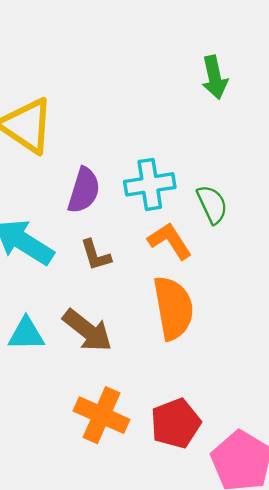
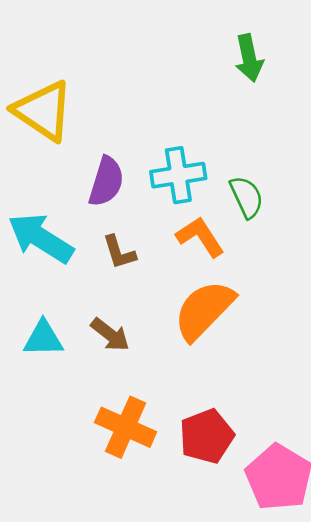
orange semicircle: (173, 308) -> (204, 310), turned -126
brown arrow: (87, 330) -> (110, 335), size x0.7

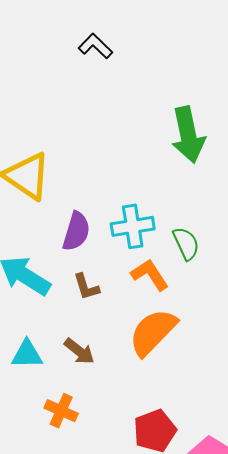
green arrow: (249, 58) -> (188, 135), size x1.5
orange cross: (126, 427) -> (61, 411), moved, size x0.7

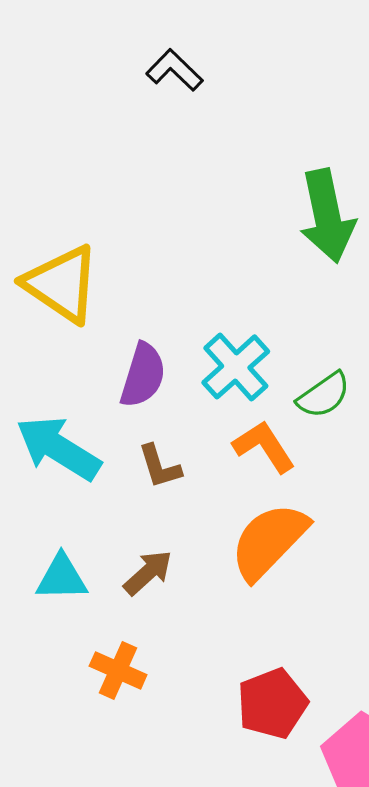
cyan cross: (133, 226) -> (236, 367), turned -33
green semicircle: (186, 244) -> (324, 395), turned 80
brown arrow: (79, 351) -> (148, 573), turned -80

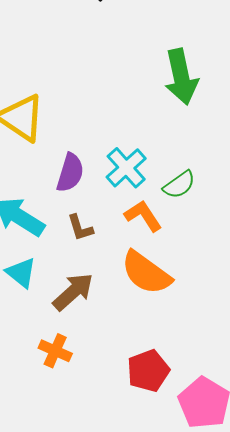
orange semicircle: (269, 541) -> (146, 273), turned -98
brown arrow: (148, 573) -> (73, 292), size x1.4
cyan triangle: (62, 578) -> (21, 273), moved, turned 40

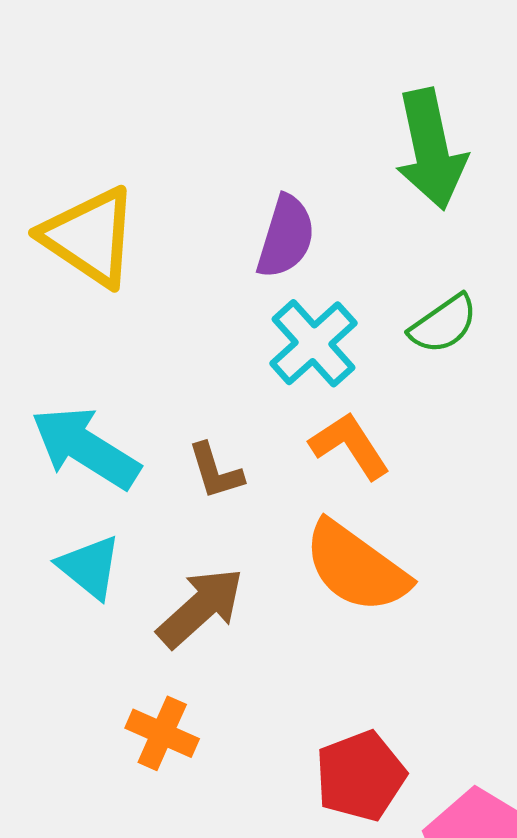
purple semicircle: (70, 173) -> (286, 237), moved
green semicircle: (179, 185) -> (444, 324), moved

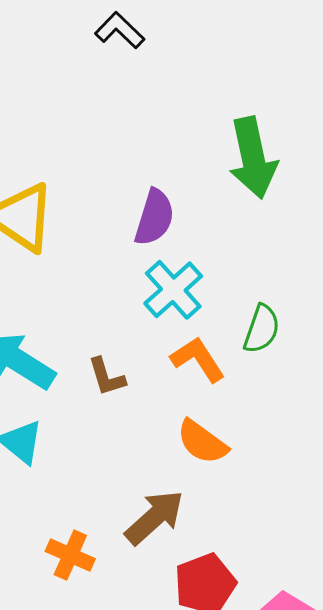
green semicircle: (444, 324) -> (262, 329), moved, turned -36
orange semicircle: (356, 567) -> (202, 442), size x0.7
brown arrow: (201, 608) -> (154, 517), moved

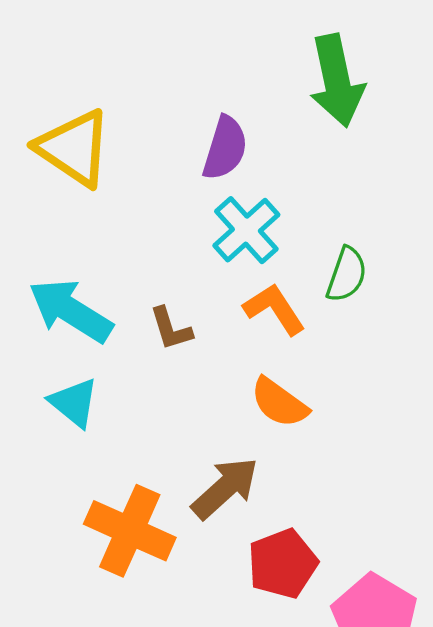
orange cross: (70, 555) -> (130, 531), size x1.6

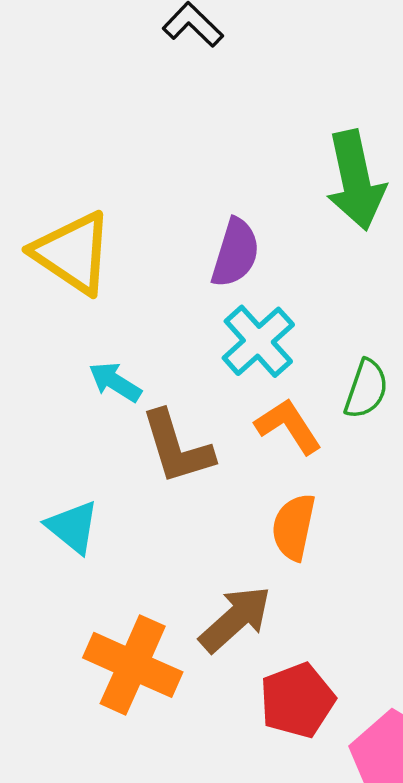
cyan arrow: (71, 311) -> (115, 382), moved, size x0.6
brown L-shape: (171, 329) -> (177, 447), size x1.6
orange semicircle: (279, 403) -> (294, 527), turned 66

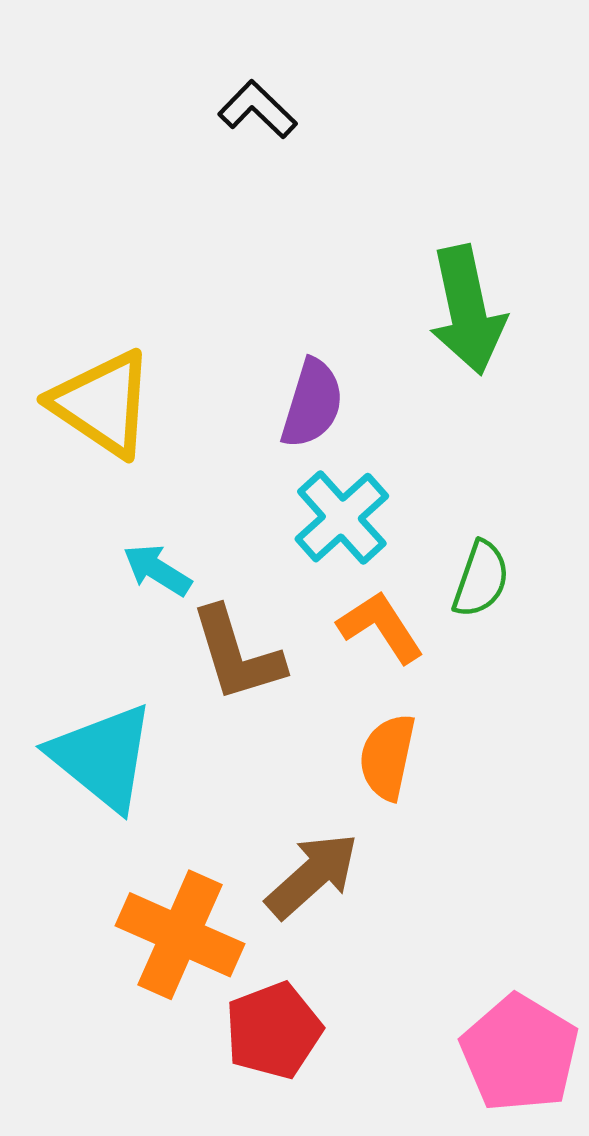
cyan triangle: (73, 527) -> (102, 757), size x1.6
red pentagon: (297, 700) -> (273, 1031), moved

